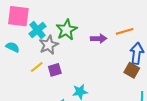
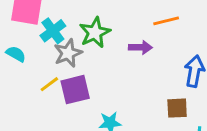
orange line: (125, 31) -> (166, 21), moved
purple square: (55, 70) -> (75, 90), size x1.5
brown square: (132, 70) -> (177, 108), moved, turned -35

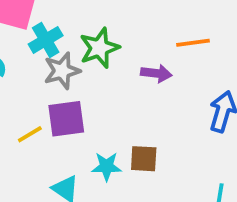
yellow line: (49, 84) -> (30, 134), moved
brown square: (177, 108) -> (144, 159), moved

